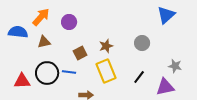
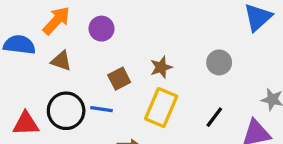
brown triangle: (44, 42) -> (61, 61), turned 32
yellow rectangle: (106, 71) -> (161, 108), turned 45

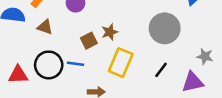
gray circle: (219, 62) -> (165, 28), size x1.6
brown star: (161, 67) -> (110, 32), moved

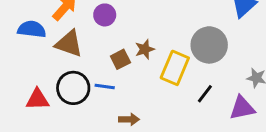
brown triangle: (45, 27) -> (69, 44), size x1.5
yellow rectangle: (121, 63) -> (175, 68), moved

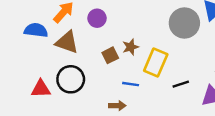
gray circle: (209, 45) -> (184, 23), moved
blue line: (105, 86) -> (131, 84), moved
black line: (205, 94) -> (181, 84), turned 35

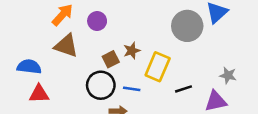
blue semicircle: (36, 30) -> (29, 67), moved
black circle: (71, 79) -> (101, 85), moved

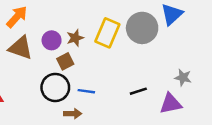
purple circle: (97, 21) -> (52, 40), moved
brown star: (132, 51) -> (75, 38), moved
yellow rectangle: (158, 67) -> (107, 33), moved

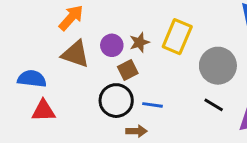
gray circle: (142, 28) -> (218, 66), moved
black line: (138, 91) -> (214, 105), turned 49

